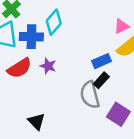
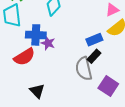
blue cross: (31, 37) -> (36, 35), moved
red semicircle: (19, 68) -> (24, 57), moved

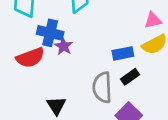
black rectangle: (94, 56) -> (130, 77), moved
black triangle: (37, 91) -> (56, 106), moved

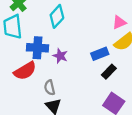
purple star: (63, 46) -> (60, 56), moved
gray semicircle: (102, 87) -> (50, 88), moved, size x0.6

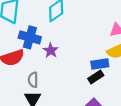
blue rectangle: (100, 54) -> (100, 64), moved

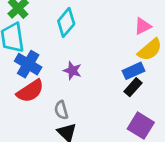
blue cross: (30, 37) -> (28, 64), moved, turned 30

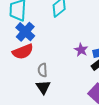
purple star: (72, 71) -> (81, 50), moved

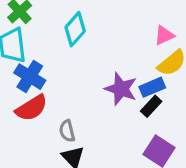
purple star: (81, 50) -> (121, 89), size x1.5

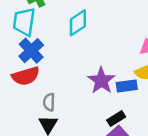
black rectangle: (151, 106) -> (116, 118), moved

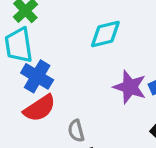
cyan diamond: (78, 23) -> (105, 34), moved, turned 36

